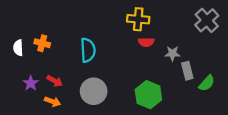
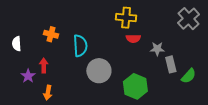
orange cross: (42, 43) -> (51, 34), moved
red arrow: (55, 81) -> (44, 66), moved, turned -120
gray circle: (94, 91) -> (99, 71), moved
orange arrow: (52, 102) -> (48, 93), turned 80

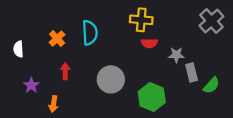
orange cross: (51, 34) -> (57, 39), turned 32
cyan semicircle: (80, 46) -> (90, 33), moved
red arrow: (44, 66) -> (65, 71), moved

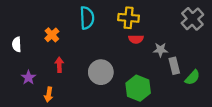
cyan semicircle: (90, 33) -> (87, 18), moved

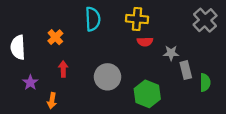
white semicircle: (17, 44) -> (18, 47), size x1.5
green semicircle: (192, 77) -> (205, 83), turned -42

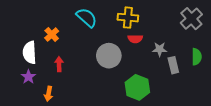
cyan semicircle: (93, 19) -> (87, 18), turned -45
white semicircle: (18, 47) -> (30, 52), moved
gray circle: (107, 77) -> (109, 56), moved
green semicircle: (205, 83) -> (197, 57), moved

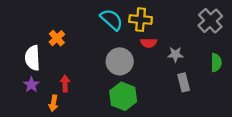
cyan semicircle: (87, 18) -> (112, 20), moved
red arrow: (59, 64) -> (65, 83), moved
gray rectangle: (173, 65) -> (184, 82), moved
green hexagon: (137, 87) -> (123, 96), moved

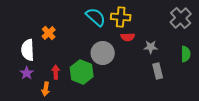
green hexagon: (123, 96) -> (82, 72), moved

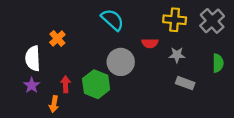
yellow cross: (121, 17) -> (175, 20), moved
gray rectangle: (158, 71) -> (185, 83), turned -56

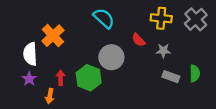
orange cross: (57, 38) -> (53, 36), size x1.5
red semicircle: (150, 43) -> (138, 40), turned 48
green semicircle: (218, 63) -> (195, 73), moved

